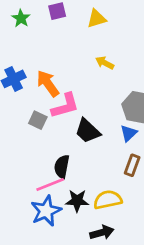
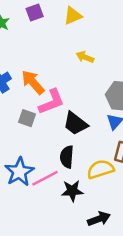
black semicircle: (62, 167) -> (67, 157), moved
yellow semicircle: (108, 200) -> (100, 169), moved
blue star: (46, 211) -> (19, 172), moved

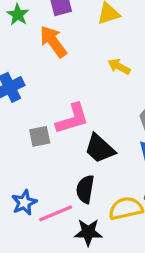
orange arrow: (33, 82) -> (53, 42), moved
gray square: (27, 118) -> (40, 136), turned -36
blue star: (19, 172) -> (24, 203), size x0.7

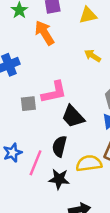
pink line: (56, 213) -> (36, 163), turned -50

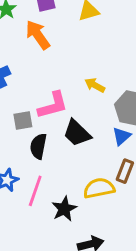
yellow arrow: (93, 56) -> (95, 85), moved
black semicircle: (59, 146) -> (38, 146), moved
black star: (59, 179) -> (64, 209), turned -30

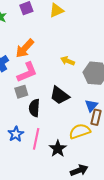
orange arrow: (38, 35) -> (25, 48), moved, turned -95
pink L-shape: (53, 105) -> (27, 72), moved
blue triangle: (122, 136) -> (91, 106), moved

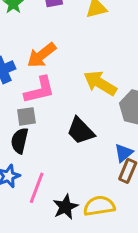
yellow arrow: (68, 61) -> (100, 83), size x1.6
black semicircle: (34, 108) -> (20, 141), moved
yellow semicircle: (80, 131) -> (99, 206), moved

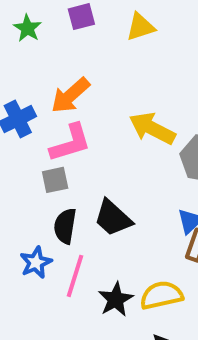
black trapezoid: (81, 131) -> (113, 218), moved
black semicircle: (20, 141) -> (65, 226), moved

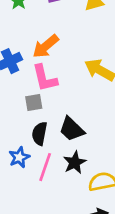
pink L-shape: (70, 143) -> (45, 78), turned 92
black star: (116, 299) -> (75, 163), moved

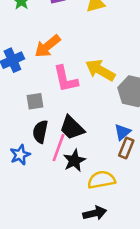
pink L-shape: (45, 78) -> (66, 79), moved
pink line: (45, 167) -> (59, 148), moved

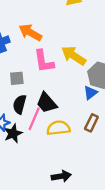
orange arrow: (47, 46) -> (30, 32), turned 65
blue triangle: (122, 132) -> (90, 93), moved
black star: (74, 161) -> (13, 133), moved
yellow semicircle: (101, 180) -> (58, 128), moved

